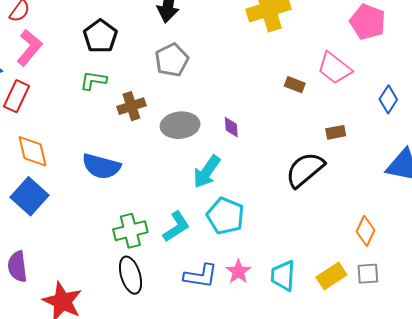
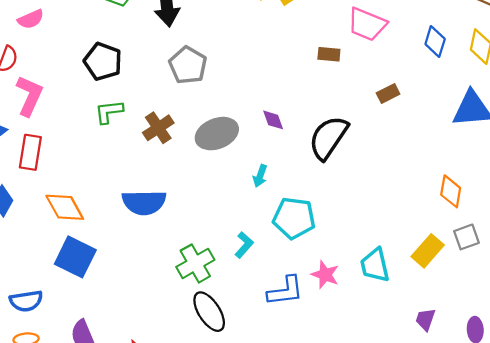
black semicircle: (305, 170) -> (328, 138), moved
cyan arrow: (207, 172) -> (260, 176), size x0.6
cyan L-shape: (176, 227) -> (244, 245), size x0.7

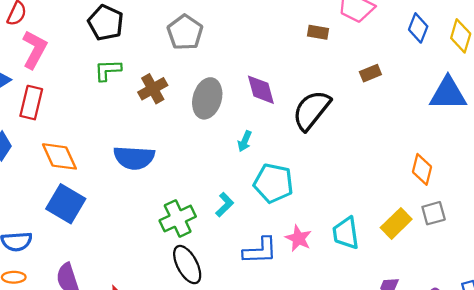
purple diamond: (273, 120) -> (261, 90), size x1.5
gray ellipse: (217, 134) -> (207, 98), turned -57

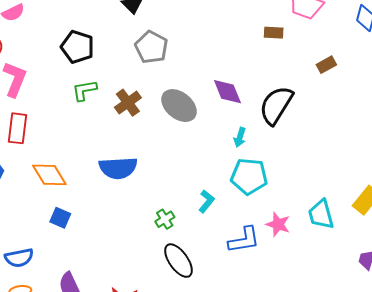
gray ellipse: (207, 98) -> (179, 106), turned -60
cyan arrow: (245, 141) -> (240, 137), moved
blue square: (66, 204) -> (60, 218), size x0.6
green cross: (178, 218) -> (165, 219), size x0.6

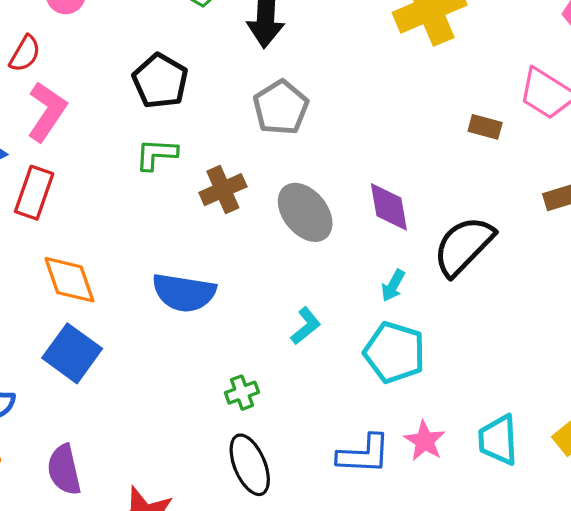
cyan L-shape: (206, 201) -> (306, 326), moved
blue square: (60, 218) -> (72, 353), size x1.6

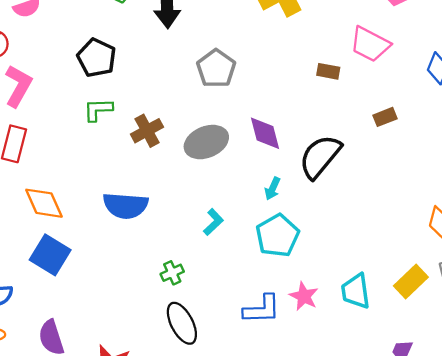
gray pentagon: (281, 108) -> (216, 69), moved
gray ellipse: (305, 212) -> (206, 142), turned -69
cyan pentagon: (394, 352) -> (277, 236), turned 30

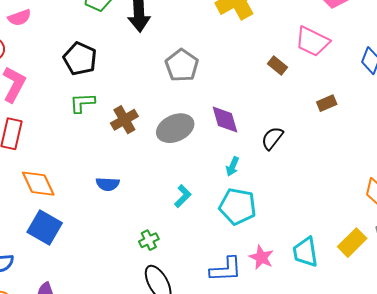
brown rectangle: (328, 71) -> (277, 65), turned 30
black semicircle: (320, 157) -> (272, 138), size x0.6
blue semicircle: (125, 206) -> (108, 184), size x0.6
cyan pentagon: (277, 236) -> (238, 206), turned -30

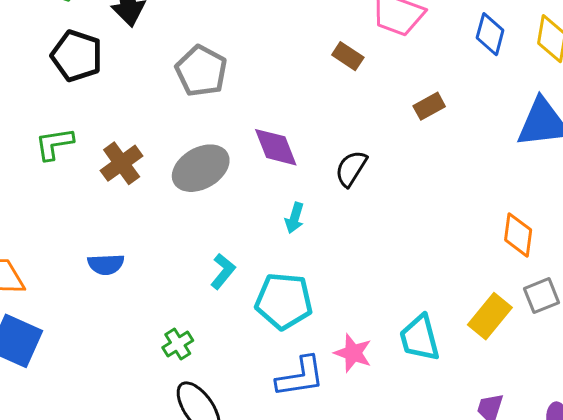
black pentagon: (80, 59) -> (77, 56), moved
cyan pentagon: (238, 206) -> (284, 301), moved

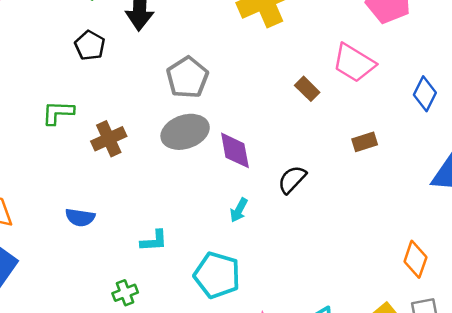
black pentagon: (77, 56) -> (90, 45), size x0.7
gray ellipse: (201, 168) -> (185, 132), moved
cyan L-shape: (223, 271) -> (154, 241), moved, turned 36

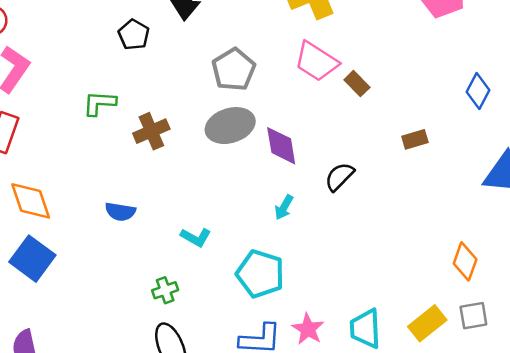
pink trapezoid: (354, 63) -> (316, 61), moved
cyan L-shape: (154, 241) -> (196, 237), turned 32

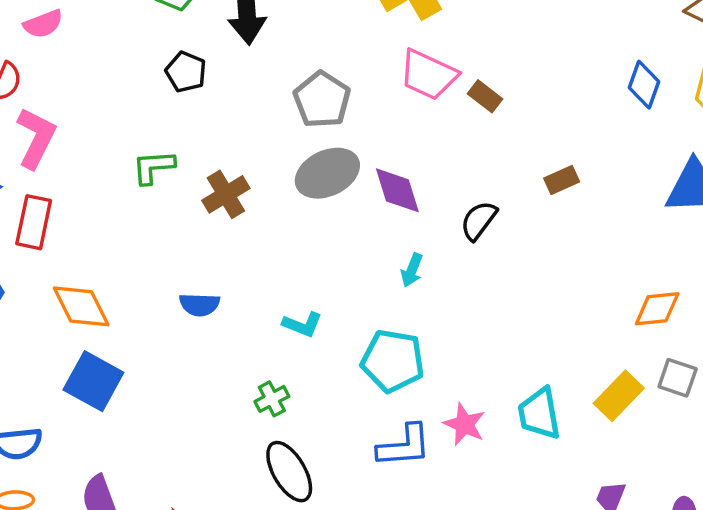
brown rectangle: (415, 139) -> (562, 180), moved
orange diamond: (465, 261) -> (657, 309), turned 72
gray square: (473, 316) -> (678, 378), turned 36

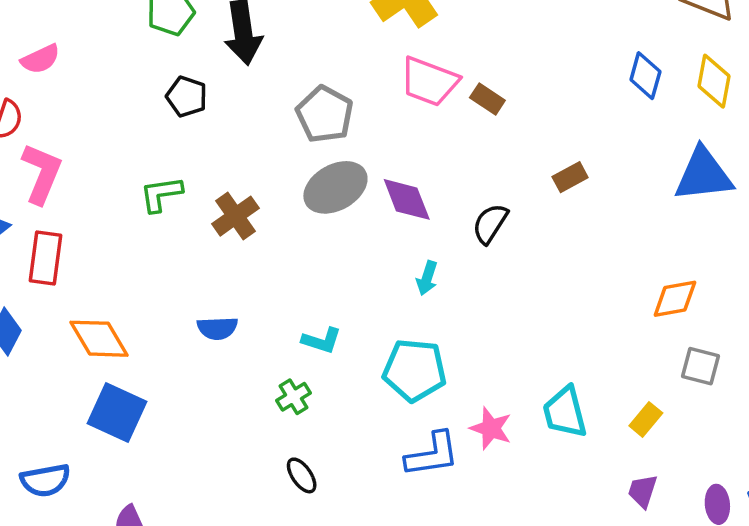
yellow rectangle: (619, 396) -> (646, 419), moved, size x0.7
green cross: (272, 399) -> (293, 397), moved
black ellipse: (289, 472) -> (302, 475), moved, size x0.6

